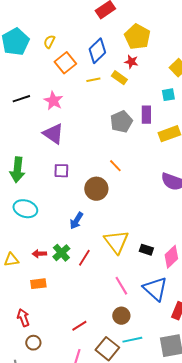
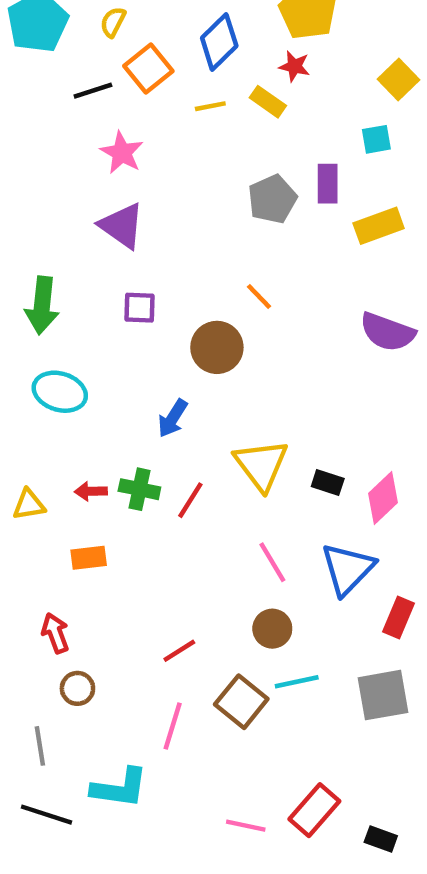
black line: (21, 99) -> (93, 91), moved
green cross: (61, 253) -> (139, 489), turned -36
blue triangle: (155, 289) -> (348, 569), turned 32

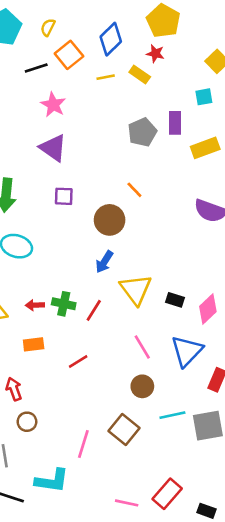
blue arrow: (173, 418) -> (104, 262), moved
red line: (179, 651) -> (78, 361), moved
cyan line: (297, 682) -> (172, 415), moved

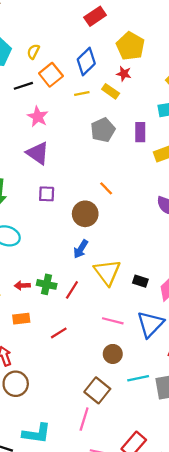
gray pentagon: (142, 132) -> (103, 130), moved
pink line: (142, 347) -> (113, 321), turned -45
brown circle: (27, 422) -> (16, 384), size x1.5
pink line: (83, 444) -> (84, 419), moved

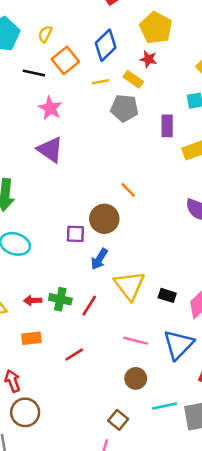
black line: (23, 86) -> (34, 73), turned 30
gray pentagon: (103, 130) -> (124, 108), moved, turned 30
purple square: (47, 194) -> (75, 234), moved
brown square: (97, 390) -> (118, 420), size x0.7

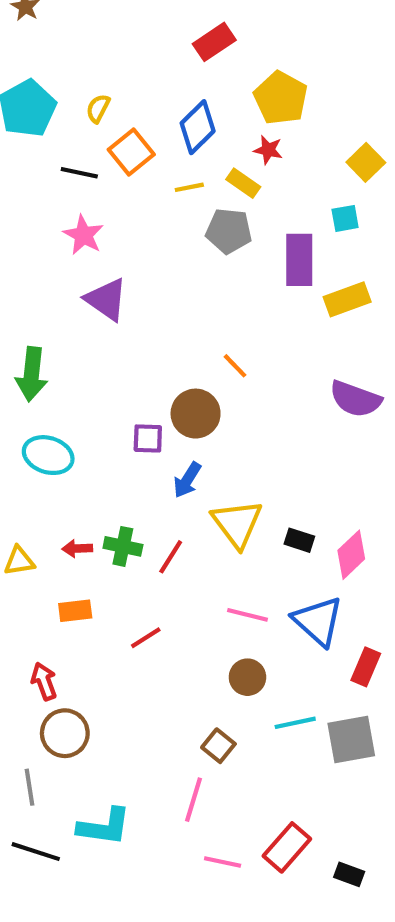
pink star: (50, 108) -> (83, 235), moved
purple rectangle: (167, 126) -> (299, 260), size x1.4
blue triangle: (178, 344) -> (318, 621), turned -32

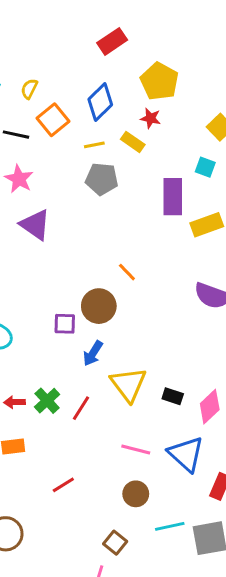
cyan square: (345, 218) -> (205, 167), turned 30
gray pentagon: (229, 231) -> (102, 179), moved
green cross: (123, 546) -> (47, 401), turned 35
red line: (146, 638) -> (63, 485), moved

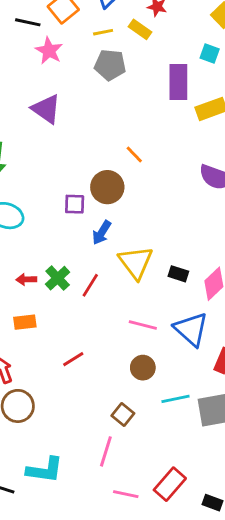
pink star: (19, 179) -> (49, 51), moved

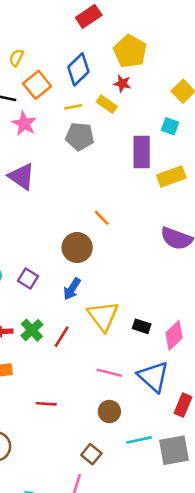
purple square: (75, 204) -> (28, 279), moved, turned 30
red line: (73, 359) -> (46, 404), turned 36

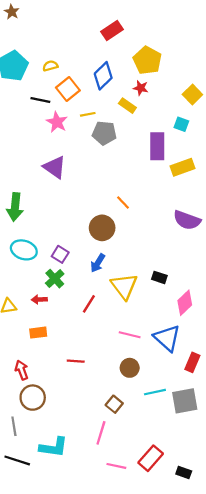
yellow semicircle: (16, 58) -> (50, 66), turned 48
yellow line: (73, 107) -> (88, 114), moved
black rectangle: (142, 326) -> (159, 277), moved
green cross: (32, 330) -> (55, 279), moved

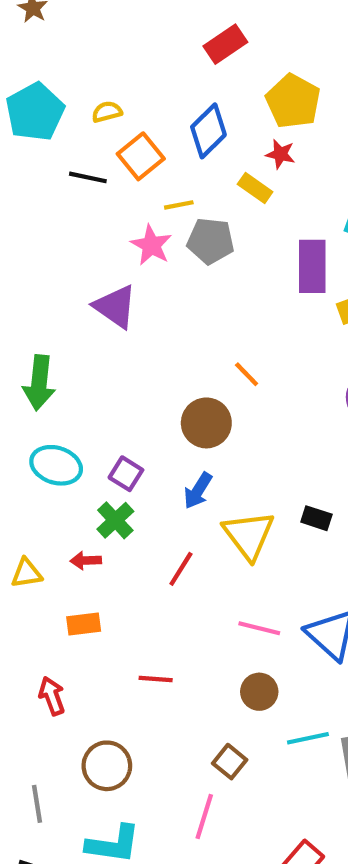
pink star: (57, 122) -> (151, 245), moved
brown circle: (33, 398) -> (107, 766), moved

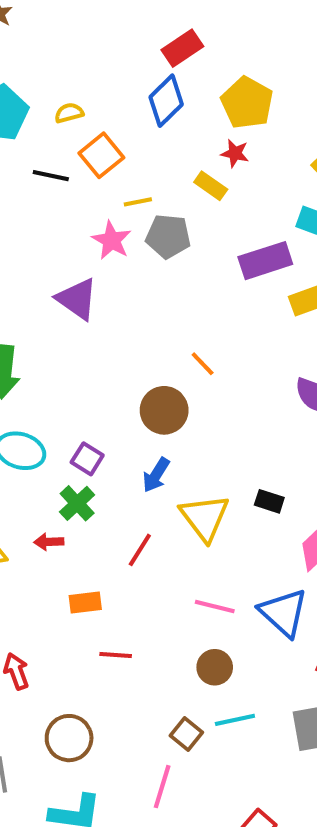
blue diamond: (208, 131) -> (166, 101), moved
purple rectangle: (312, 266) -> (265, 261), turned 72
orange rectangle: (84, 624) -> (85, 602), moved
cyan line: (308, 738) -> (235, 720), moved

